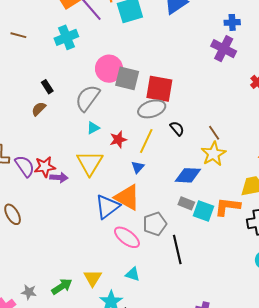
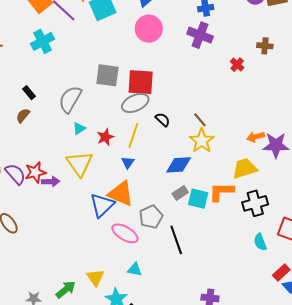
pink circle: (109, 69) -> (149, 29), moved
gray rectangle: (186, 203) -> (180, 193), turned -49

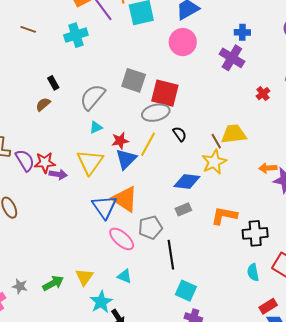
blue triangle: (128, 162) -> (126, 159), moved, size x1.6
yellow trapezoid: (245, 168) -> (234, 134), moved
cyan square: (198, 199) -> (186, 291), moved
blue triangle: (102, 205) -> (104, 207), turned -32

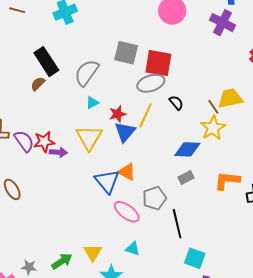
black rectangle: (53, 83) -> (46, 62), size x2.0
orange triangle: (125, 199) -> (127, 172), size x0.7

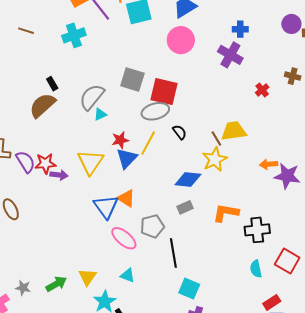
black rectangle: (46, 62) -> (52, 84), size x0.5
brown semicircle: (38, 84) -> (42, 105), size x1.8
cyan triangle: (92, 103) -> (100, 114), moved

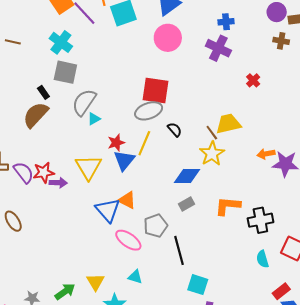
cyan cross: (74, 35) -> (61, 42), turned -30
brown cross: (293, 76) -> (281, 41), moved
gray square: (132, 79) -> (65, 72), moved

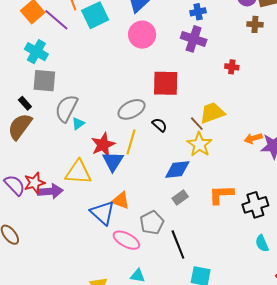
red cross: (253, 80) -> (232, 67), turned -32
red square: (156, 90) -> (166, 83), moved
red star: (116, 143) -> (103, 145), size x1.4
yellow triangle: (88, 167) -> (78, 172), turned -48
purple arrow: (58, 183) -> (50, 191), size x1.4

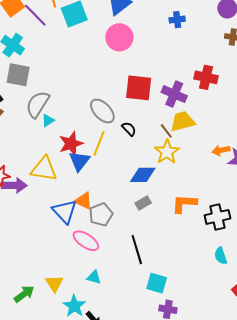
purple cross: (194, 39) -> (174, 94), moved
red cross: (232, 67) -> (206, 77), size x1.6
gray ellipse: (132, 109) -> (102, 111), turned 68
gray pentagon: (152, 223) -> (101, 214), moved

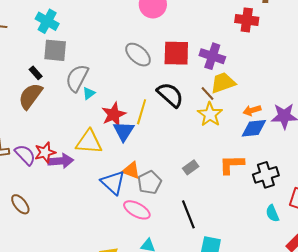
red cross: (206, 77) -> (247, 20), moved
gray ellipse: (102, 111) -> (138, 55), moved
black semicircle: (129, 129) -> (170, 95), size x1.8
orange arrow: (221, 150) -> (252, 110), moved
blue diamond: (143, 175) -> (254, 128), moved

